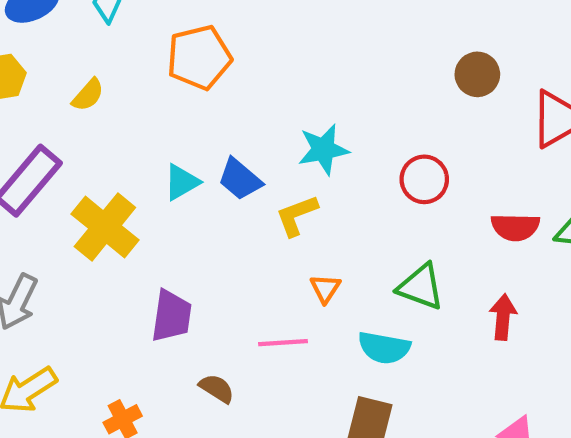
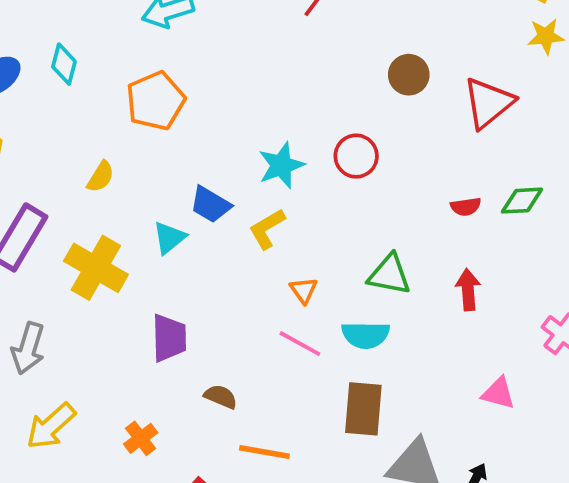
yellow semicircle: (88, 95) -> (101, 177), moved
red circle: (424, 179) -> (356, 156), moved
cyan triangle: (182, 182) -> (169, 238), moved
red semicircle: (515, 227) -> (466, 207), size x0.7
pink line: (283, 343) -> (300, 344), moved, turned 42

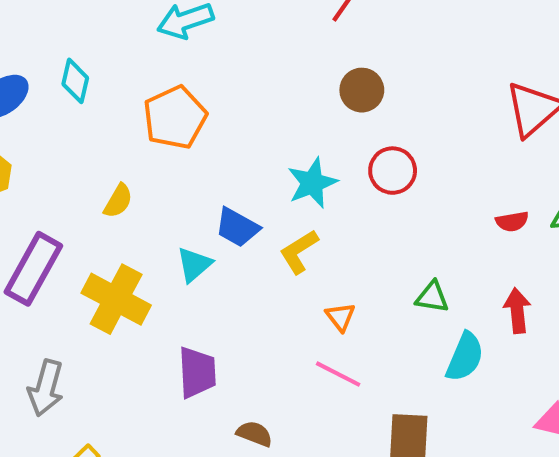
brown circle: (409, 75) -> (362, 90), moved
green triangle: (389, 275) -> (432, 297), size x0.7
cyan semicircle: (365, 335) -> (465, 357), moved, turned -66

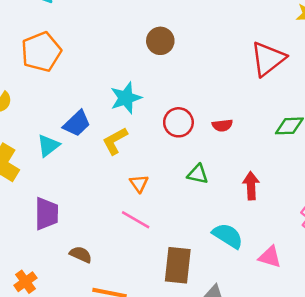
red circle: (393, 171) -> (178, 122), moved
red semicircle: (512, 221) -> (222, 125), moved
blue trapezoid: (237, 227) -> (77, 123), turned -76
cyan semicircle: (465, 357) -> (228, 236), moved, turned -84

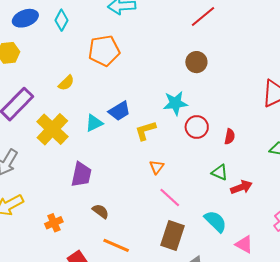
cyan star: (126, 98) -> (175, 103), moved
red semicircle: (222, 125) -> (230, 137), turned -84
green triangle: (198, 174) -> (220, 172), moved
red arrow: (251, 186) -> (241, 187), turned 60
pink line: (136, 220) -> (170, 198), moved

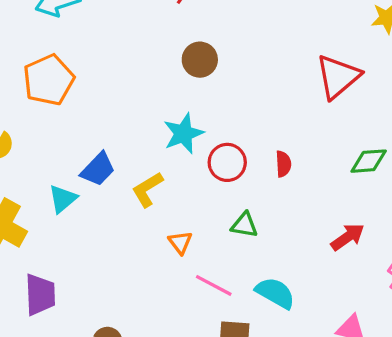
green triangle: (220, 172) -> (244, 225), moved
purple trapezoid: (81, 175) -> (40, 295), moved
red arrow: (241, 187) -> (348, 237), moved
cyan semicircle: (215, 221) -> (275, 293), moved

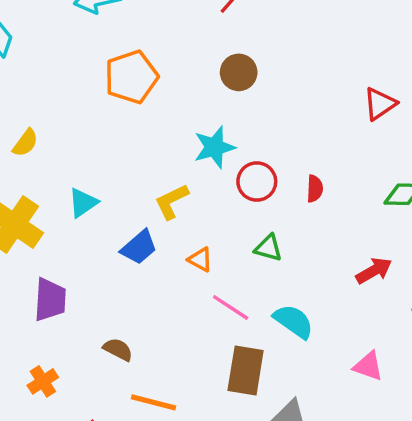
red triangle: (338, 77) -> (380, 104), size x0.7
orange pentagon: (49, 80) -> (131, 77), moved
blue trapezoid: (98, 169) -> (139, 247), moved
orange triangle: (180, 242) -> (200, 260), turned -30

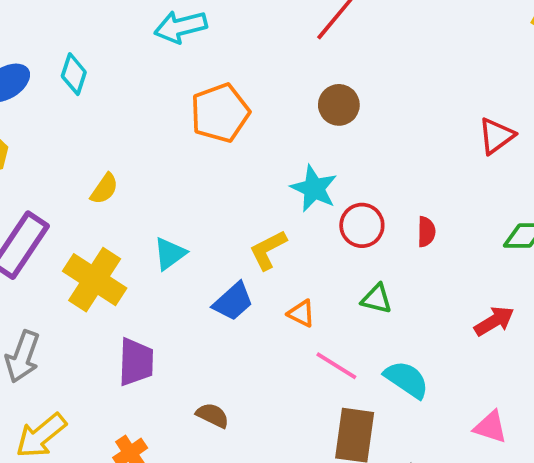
cyan star: (214, 147) -> (314, 189), turned -30

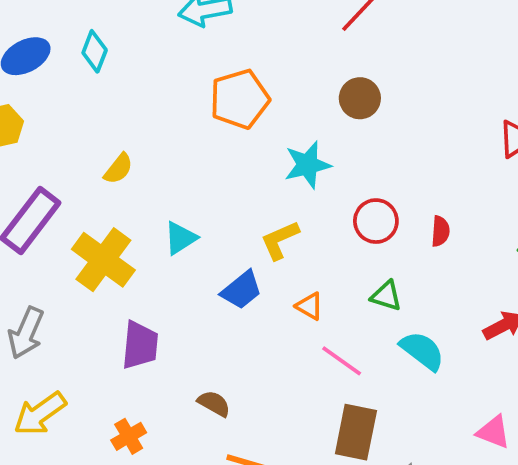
cyan star: (314, 189) -> (308, 165), moved, turned 30
cyan semicircle: (406, 379) -> (422, 351), moved

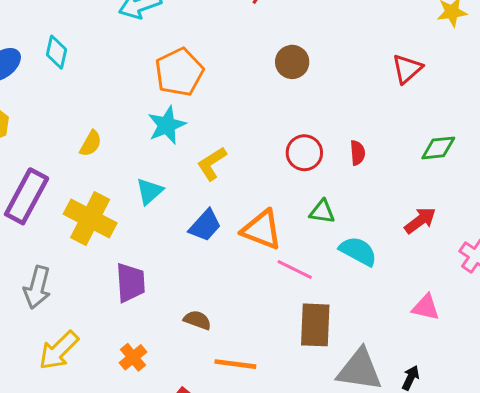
brown circle: (360, 98) -> (292, 62), moved
cyan star: (308, 165) -> (167, 125), moved
yellow L-shape: (280, 240) -> (212, 164), moved
orange triangle: (310, 306) -> (262, 230), size x1.8

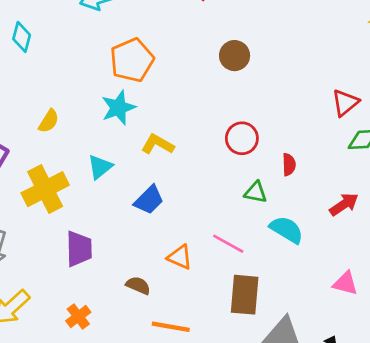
red triangle: (407, 69) -> (345, 103), moved
red semicircle: (358, 153) -> (289, 165), moved
yellow L-shape: (212, 164) -> (158, 144), turned 60
yellow cross: (90, 219) -> (45, 189), turned 33
orange triangle: (262, 230) -> (180, 257), moved, size x0.7

